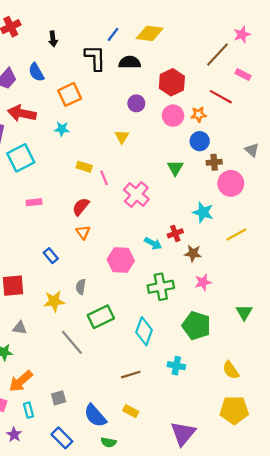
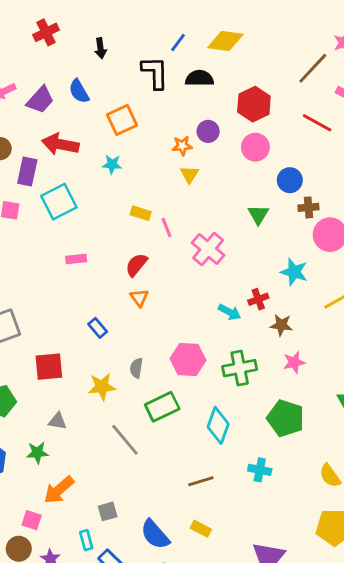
orange star: (199, 114) -> (182, 146), moved
pink hexagon: (121, 260) -> (188, 359), moved
cyan rectangle: (29, 410) -> (86, 540), moved

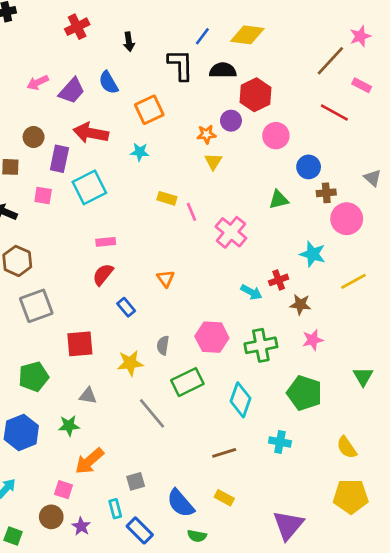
red hexagon: (254, 104) -> (255, 95), moved
green triangle: (258, 215) -> (279, 200), turned 45
red semicircle: (136, 265) -> (103, 275), moved

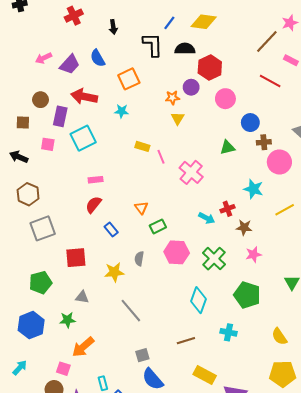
green cross: (261, 345) -> (214, 259), turned -35
green rectangle: (187, 382) -> (158, 226), moved, size x0.7
gray square: (136, 481) -> (142, 355), moved
yellow rectangle: (224, 498) -> (205, 375), moved, size x1.5

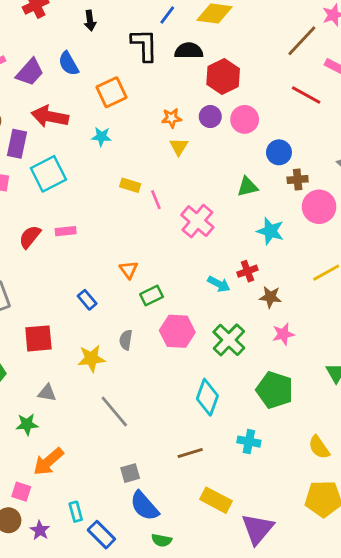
purple circle: (191, 87) -> (210, 117), moved
cyan star: (253, 189) -> (270, 231), moved
red semicircle: (93, 205) -> (30, 237), moved

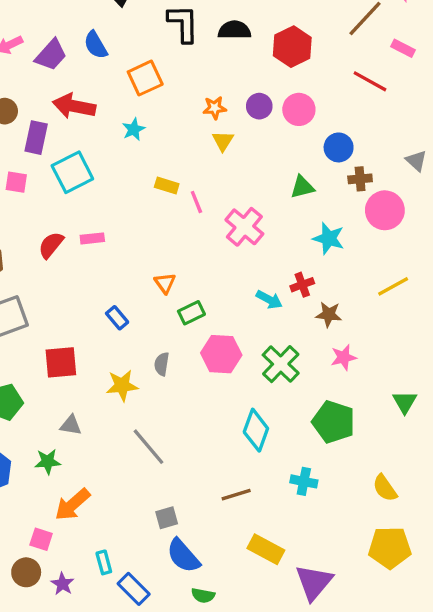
red hexagon: (223, 76) -> (292, 47), moved
cyan star: (101, 137) -> (134, 129), turned -30

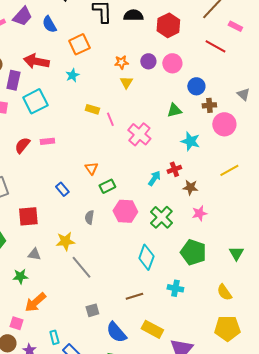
purple trapezoid: (51, 55) -> (22, 16), moved
cyan arrow: (269, 300) -> (154, 178), turned -84
yellow star: (122, 386) -> (65, 241), moved
green triangle: (405, 402) -> (236, 253), moved
blue semicircle: (183, 556) -> (116, 332), moved

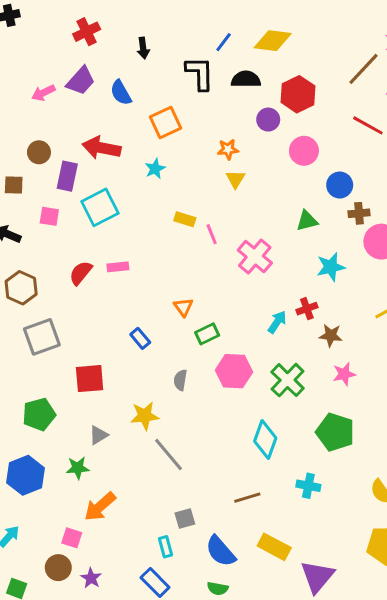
purple circle: (148, 61) -> (268, 120), moved
cyan star: (190, 141) -> (331, 267), turned -30
gray triangle: (34, 254) -> (98, 435), turned -40
cyan rectangle: (54, 337) -> (165, 547), moved

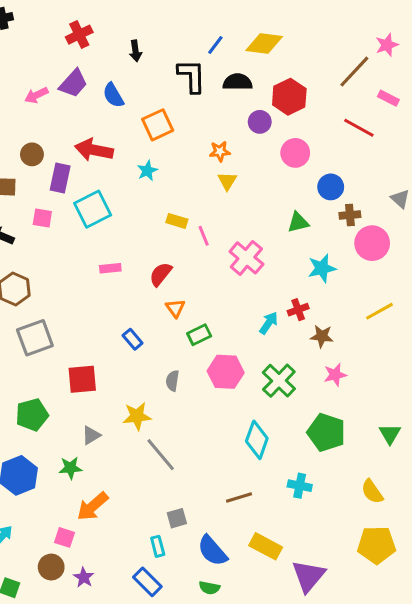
red semicircle: (81, 273) -> (161, 274), moved

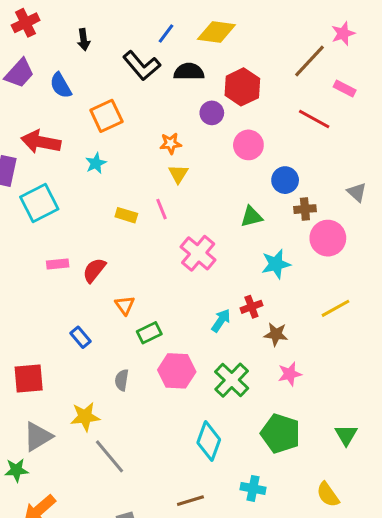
black L-shape: (192, 76) -> (142, 66), turned 141
pink line: (204, 236) -> (161, 209), moved
red semicircle: (161, 274) -> (94, 270), moved
gray triangle: (91, 435) -> (38, 437), size x1.5

